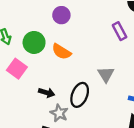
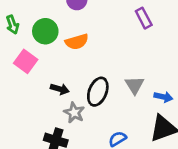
orange semicircle: (61, 52) -> (77, 42), turned -48
gray triangle: (106, 74) -> (135, 85), moved

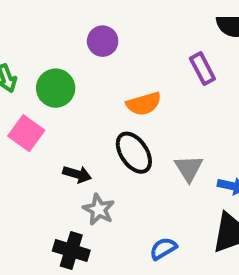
orange semicircle: (77, 42) -> (144, 104), moved
black ellipse: (98, 92) -> (134, 153), moved, turned -56

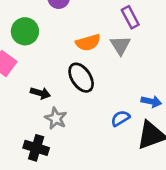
gray triangle: (189, 168) -> (120, 45), moved
blue semicircle: (163, 249) -> (120, 118), moved

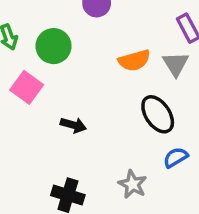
black ellipse: (81, 78) -> (158, 114), moved
gray star: (56, 118) -> (133, 184), moved

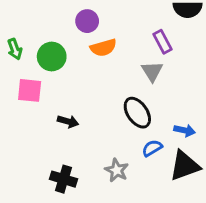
orange semicircle: (134, 60) -> (103, 48), moved
pink square: (27, 87) -> (30, 90), turned -30

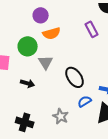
green circle: (52, 57) -> (28, 46), moved
gray triangle: (152, 71) -> (46, 62), moved

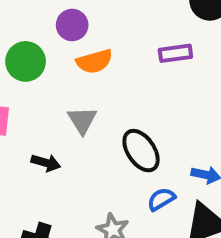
purple rectangle: (92, 29) -> (175, 53), turned -70
green circle: (28, 46) -> (26, 61), moved

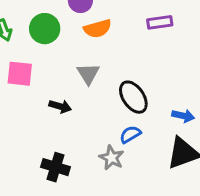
blue semicircle: (161, 199) -> (130, 134), moved

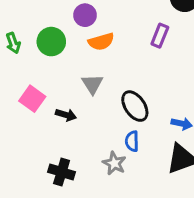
purple rectangle: (160, 22) -> (160, 36), turned -60
pink square: (20, 74) -> (32, 99), moved, turned 30
blue semicircle: (130, 134) -> (132, 141), turned -60

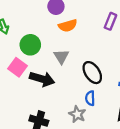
green circle: (51, 42) -> (30, 45), moved
black arrow: (66, 115) -> (42, 79), size x1.6

